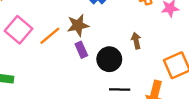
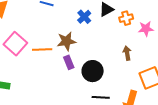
orange line: (50, 36) -> (42, 49), turned 36
brown arrow: (136, 41) -> (127, 53), moved

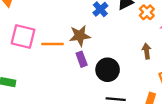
orange cross: (126, 18) -> (147, 12), turned -32
pink square: (15, 44) -> (23, 36), turned -30

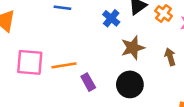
brown star: (80, 36) -> (133, 48), moved
purple rectangle: (82, 59) -> (88, 82), moved

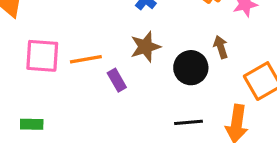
brown star: (133, 48) -> (145, 47), moved
black circle: (130, 84) -> (191, 68), moved

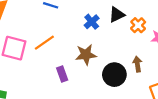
orange line: (86, 59) -> (44, 43), moved, turned -35

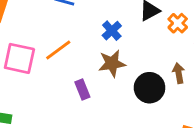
blue cross: (92, 22) -> (112, 31), moved

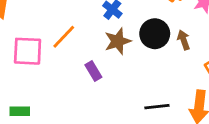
black circle: (150, 88) -> (155, 34), moved

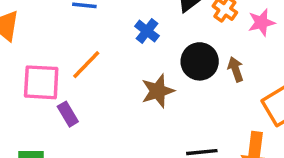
brown star: (118, 41) -> (158, 91), moved
purple rectangle: (93, 71) -> (68, 114), moved

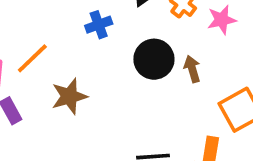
blue cross: (147, 31) -> (99, 25), turned 30
brown star: (158, 91) -> (69, 96), moved

